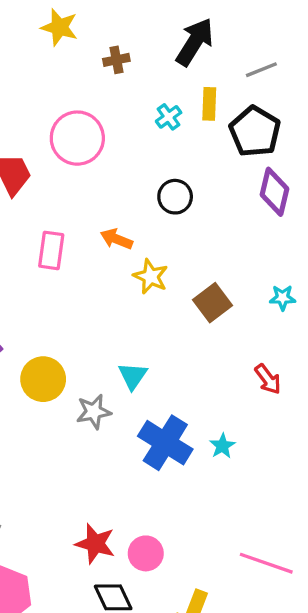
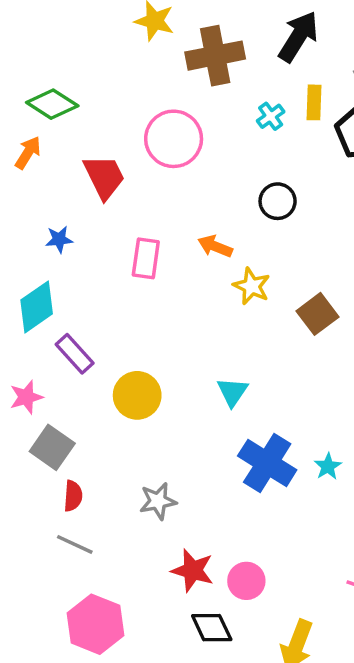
brown cross: (116, 60) -> (215, 56), size x2.0
gray star: (94, 412) -> (158, 501), moved

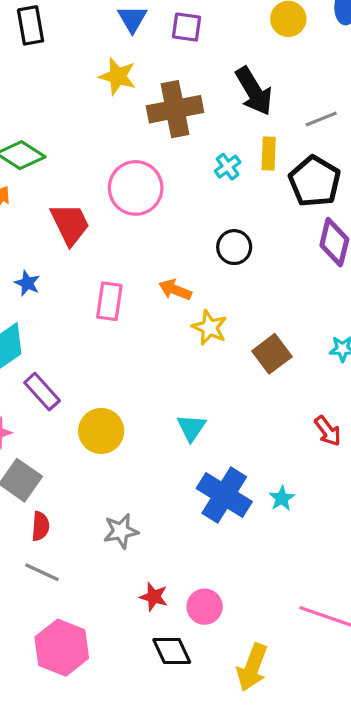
black arrow: (298, 37) -> (254, 91), turned 117
blue star: (59, 239) -> (27, 283), turned 30
red star: (193, 570) -> (154, 597), size x0.7

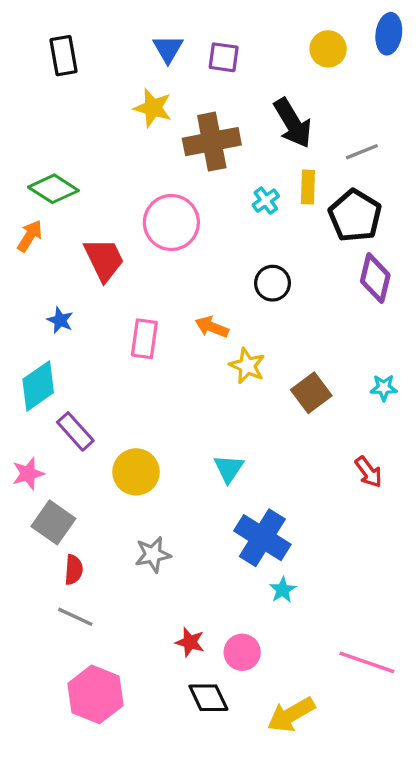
cyan star: (282, 498) -> (283, 590), moved
gray star: (121, 531) -> (153, 555), moved
yellow arrow: (252, 667) -> (291, 715), turned 39

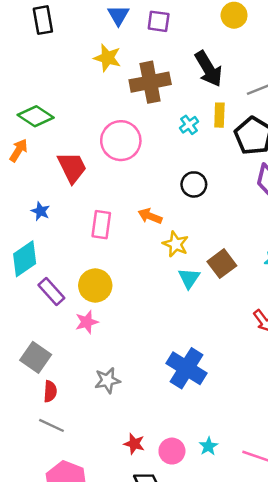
cyan triangle: (229, 469) -> (189, 278), moved
yellow circle: (136, 472) -> (95, 285), moved
pink star: (28, 474) -> (87, 322), moved
cyan star: (283, 590) -> (208, 446), moved

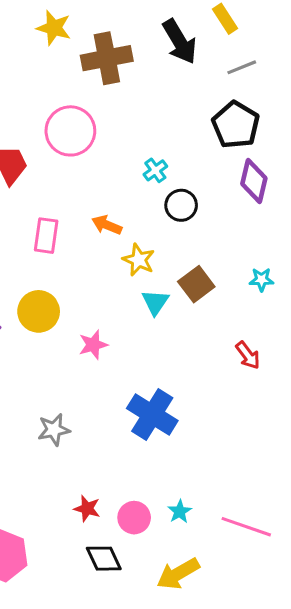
yellow rectangle: (219, 115) -> (225, 19), moved, turned -35
cyan cross: (189, 125) -> (155, 170), moved
black circle: (194, 184) -> (181, 205), moved
pink star: (87, 322) -> (93, 345), moved

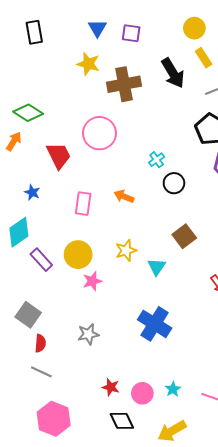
yellow star: (139, 260) -> (126, 250), moved, turned 30
cyan triangle: (155, 302) -> (157, 267), moved
pink star: (93, 345) -> (92, 281), moved

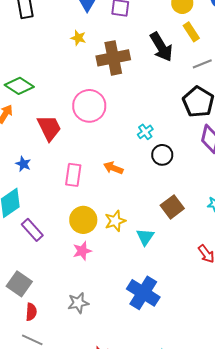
yellow star: (88, 64) -> (78, 38), size x0.7
yellow circle: (78, 255) -> (83, 220), moved

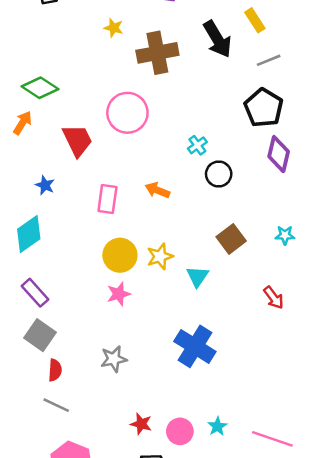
purple rectangle: (32, 230) -> (35, 293), moved

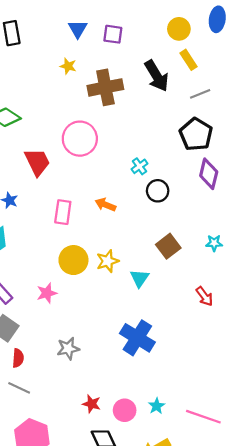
pink star: (119, 294) -> (47, 293), moved

